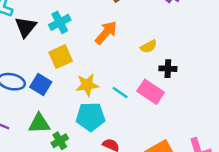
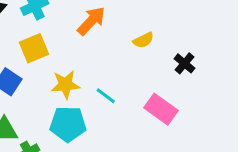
black cross: (168, 69) -> (184, 63), moved, turned 35
pink rectangle: (151, 92) -> (161, 109), moved

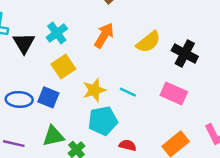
yellow semicircle: (143, 40) -> (148, 42), size x1.5
black cross: (184, 63) -> (185, 53), size x1.5

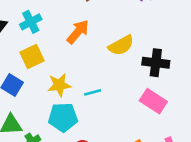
black cross: (185, 53) -> (156, 63), turned -30
cyan line: (128, 92) -> (93, 92), turned -49
pink rectangle: (174, 94) -> (153, 101), moved

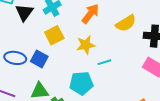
yellow star: (59, 85) -> (86, 45), moved

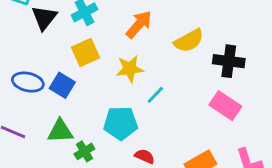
cyan line: (104, 62) -> (155, 95), turned -32

